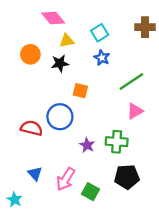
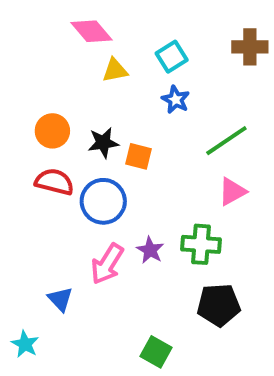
orange circle: (30, 54) -> (52, 131), moved
black star: (60, 63) -> (103, 143), moved
red semicircle: (32, 128) -> (54, 182), moved
pink arrow: (66, 179) -> (107, 264), moved
green square: (91, 192) -> (156, 352), moved

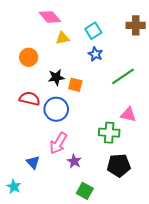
orange circle: (52, 131) -> (29, 57), moved
pink triangle: (232, 192) -> (128, 115), moved, turned 42
purple star: (150, 250) -> (74, 161), moved

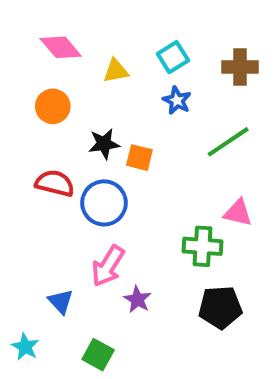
pink diamond: (50, 17) -> (61, 47), moved
brown cross: (136, 25) -> (240, 67), moved
green square: (85, 191) -> (98, 355), moved

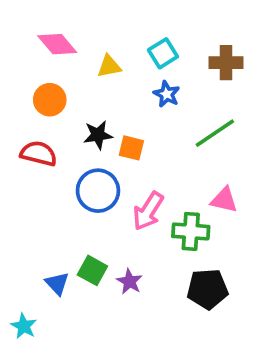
red semicircle: (55, 183) -> (39, 154), moved
pink arrow: (108, 266) -> (148, 211), moved
green square: (98, 355) -> (92, 270), moved

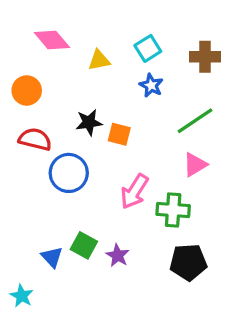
orange circle: (50, 100) -> (27, 90), moved
blue circle: (98, 191) -> (69, 173), moved
pink triangle: (224, 200) -> (195, 165), moved, turned -44

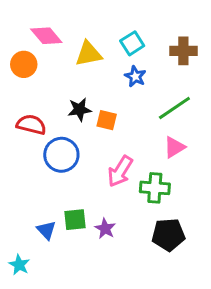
yellow triangle: (99, 60) -> (89, 54), size x1.4
orange circle: (27, 90) -> (24, 64), moved
green square: (84, 245) -> (75, 220), turned -35

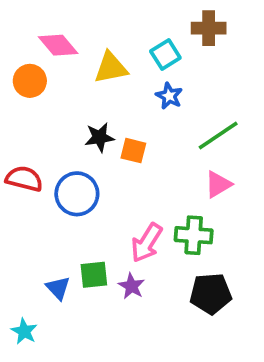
brown cross: (183, 51) -> (209, 28), moved
red semicircle: (31, 125) -> (24, 179), moved
pink arrow: (120, 171) -> (147, 243), moved

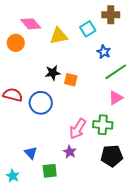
blue star: (169, 96) -> (104, 52), moved
green square: (94, 275) -> (50, 171), moved

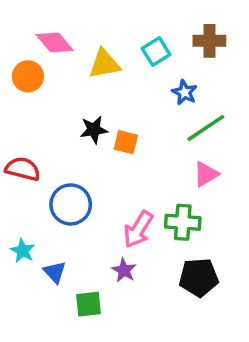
brown cross: (111, 15) -> (209, 41), moved
blue circle: (41, 103) -> (71, 204), moved
cyan star: (13, 176) -> (23, 251), moved

